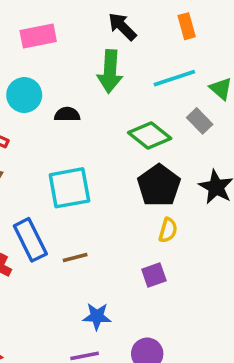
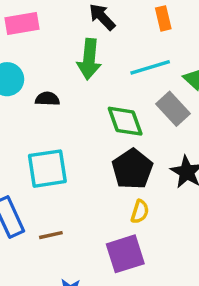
gray rectangle: (200, 121) -> (173, 109), size x1.4
green diamond: (150, 135) -> (125, 121), turned 30
purple square: (154, 275) -> (125, 254), size x1.6

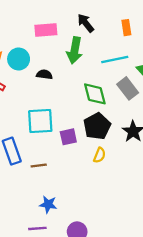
pink rectangle: (22, 23) -> (46, 30), moved
purple square: (125, 254) -> (68, 137), moved, size x0.7

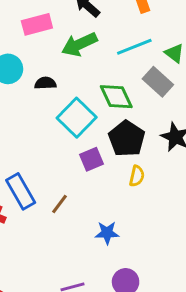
green arrow: (75, 50) -> (79, 44), turned 65
cyan square: (40, 121) -> (77, 118), moved, turned -32
brown line: (39, 166) -> (59, 204), turned -35
blue star: (48, 204) -> (107, 233), moved

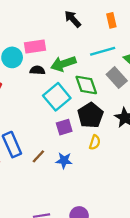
pink rectangle: (37, 24) -> (35, 46), moved
green arrow: (79, 44) -> (63, 64), moved
blue star: (107, 233) -> (64, 160), moved

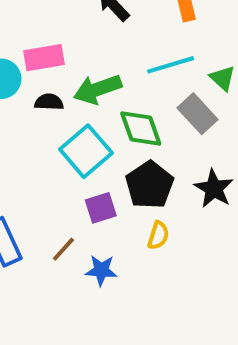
brown line: (38, 156) -> (63, 249), moved

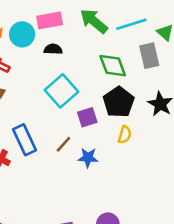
green arrow: (98, 89) -> (94, 21), moved, turned 60
gray rectangle: (198, 114) -> (149, 56), turned 30
cyan square: (86, 151) -> (62, 91), moved

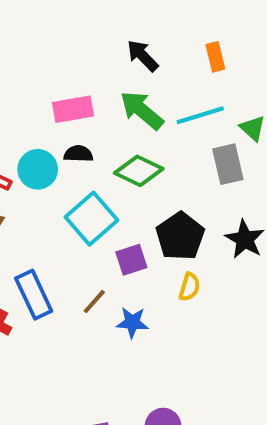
cyan circle: (22, 34) -> (38, 169), moved
green diamond: (113, 66) -> (139, 171), moved, turned -44

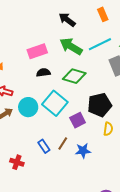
cyan circle: (38, 169) -> (28, 107), moved
black pentagon: (180, 236) -> (100, 105), turned 30
blue rectangle: (34, 295) -> (44, 146), moved, size x0.6

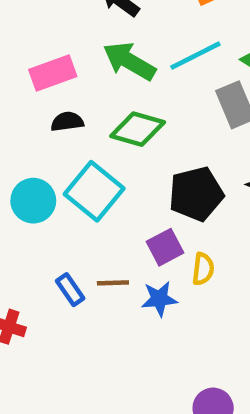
purple square: (78, 120) -> (165, 247), moved
yellow semicircle: (108, 129) -> (203, 269), moved
brown line: (63, 144) -> (113, 283), turned 56

